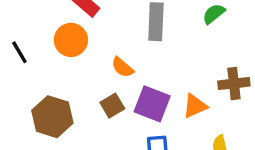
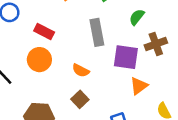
brown cross: (234, 83) -> (156, 44), moved
purple square: (152, 104) -> (126, 57), moved

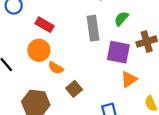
green semicircle: (137, 17) -> (121, 19), moved
orange semicircle: (81, 70) -> (56, 68), moved

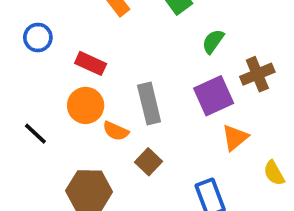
gray rectangle: (93, 28) -> (149, 103), moved
purple square: (118, 52) -> (214, 96), turned -30

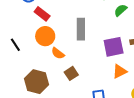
green semicircle: (213, 41) -> (121, 10), moved
red rectangle: (91, 63) -> (42, 14), moved
gray rectangle: (149, 103) -> (81, 29), moved

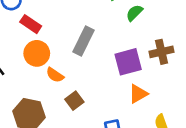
gray rectangle: (81, 29) -> (83, 41), turned 30

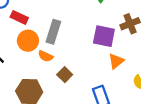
gray rectangle: (83, 41) -> (53, 32), moved
purple square: (128, 62) -> (104, 36), turned 35

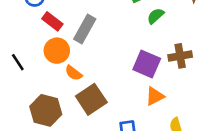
gray rectangle: (53, 32) -> (85, 29), moved
brown square: (65, 75) -> (91, 99), size x1.6

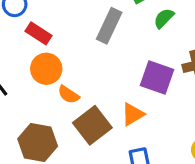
gray rectangle: (85, 29) -> (109, 26), moved
orange triangle: (155, 96) -> (133, 114), moved

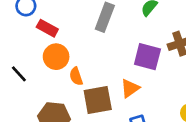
orange semicircle: (69, 95) -> (76, 76), turned 42
brown square: (92, 125) -> (98, 100), turned 32

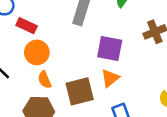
purple square: (147, 57) -> (110, 49), moved
orange semicircle: (76, 76) -> (45, 80), moved

